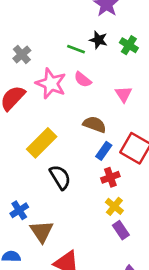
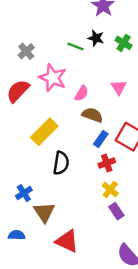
pink semicircle: (83, 80) -> (82, 93), moved, turned -98
black semicircle: (60, 177) -> (61, 163), turned 40

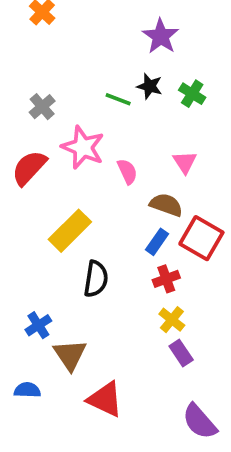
pink semicircle: (82, 93) -> (127, 171), turned -56
brown semicircle: (92, 115) -> (166, 205), moved

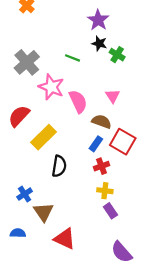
black star: (150, 86) -> (99, 43), moved
gray cross: (42, 107) -> (27, 62), size x1.6
red semicircle: (29, 168) -> (19, 116), moved
pink semicircle: (127, 171) -> (78, 101), size x1.5
yellow cross: (172, 320) -> (105, 191), turned -32

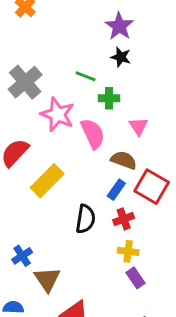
green cross: (117, 55) -> (109, 98), moved, turned -32
black semicircle: (59, 166) -> (85, 219), moved

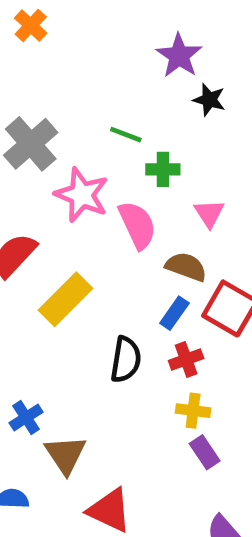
black star: (121, 57) -> (209, 100), moved

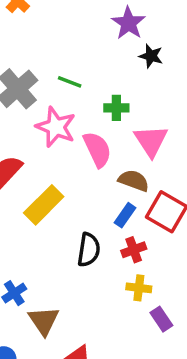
green line: (126, 135) -> (70, 82), moved
pink triangle: (209, 213) -> (151, 141), size x1.5
purple rectangle: (205, 452) -> (161, 319), moved

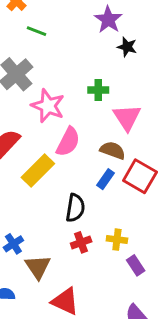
green line: (70, 82) -> (36, 31), moved
pink semicircle: (97, 149) -> (68, 142), moved, turned 52
red cross: (134, 250) -> (81, 242), moved

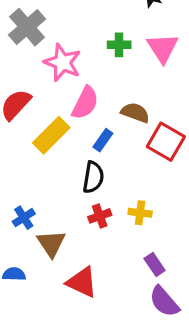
pink triangle: (127, 117) -> (163, 48), moved
blue rectangle: (105, 179) -> (103, 140), moved
purple rectangle: (136, 265) -> (155, 264), moved

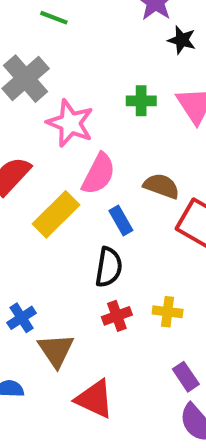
blue rectangle: (103, 140) -> (121, 220), turned -65

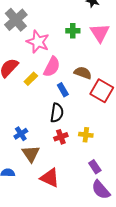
yellow rectangle: (56, 214) -> (31, 79), moved, size x0.6
blue cross: (22, 318) -> (21, 134), moved

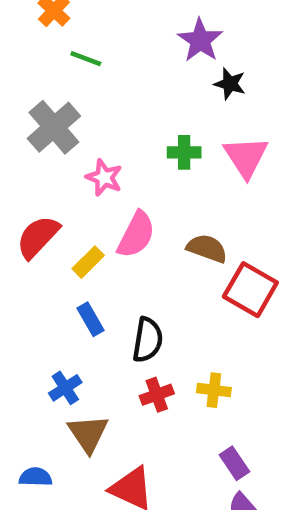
pink star: (38, 42) -> (104, 178), size x0.7
blue rectangle: (63, 90) -> (90, 319), moved

